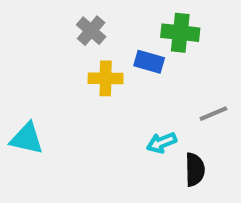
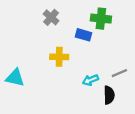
yellow cross: (106, 78) -> (59, 57), moved
gray line: (213, 114) -> (119, 73), moved

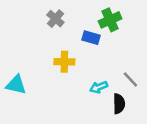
green cross: (101, 19) -> (110, 20), turned -30
gray line: (119, 73) -> (130, 80), turned 70

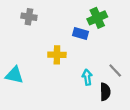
gray cross: (55, 19) -> (29, 17), moved, turned -32
cyan arrow: (99, 87) -> (87, 77), turned 104

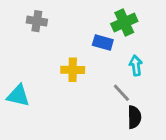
gray line: (115, 71) -> (121, 93), moved
cyan arrow: (87, 77) -> (136, 65), moved

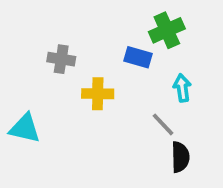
gray cross: (37, 21) -> (61, 59), moved

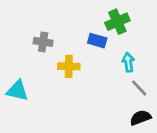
gray line: (163, 124) -> (139, 88), moved
black semicircle: (180, 157) -> (140, 118), moved, turned -110

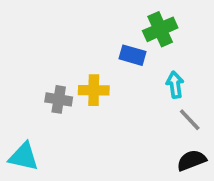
gray cross: (43, 42) -> (59, 99), moved
cyan triangle: (17, 91) -> (24, 157), moved

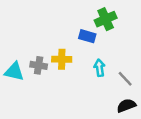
cyan arrow: (175, 85) -> (100, 68), moved
cyan triangle: (24, 157) -> (14, 71), moved

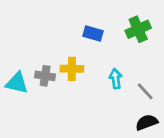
green cross: (106, 19) -> (138, 29), moved
blue rectangle: (87, 36) -> (93, 34), moved

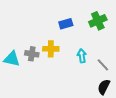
blue rectangle: (93, 34) -> (66, 24), turned -32
black semicircle: (147, 122) -> (104, 87), turned -42

